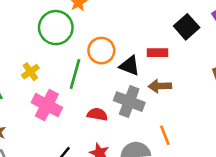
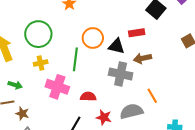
green circle: (56, 28) -> (38, 34), moved
yellow cross: (30, 72) -> (41, 63), turned 32
red semicircle: (97, 114) -> (88, 97), moved

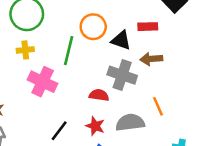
red semicircle: (88, 97) -> (99, 95), moved

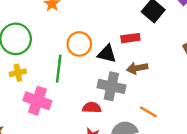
orange line: (158, 106) -> (148, 112), turned -30

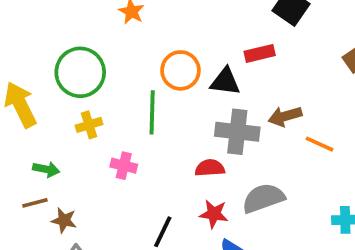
brown arrow: (137, 68) -> (285, 116), moved
pink cross: (37, 101) -> (124, 166), size x0.6
orange line: (148, 112) -> (319, 144), moved

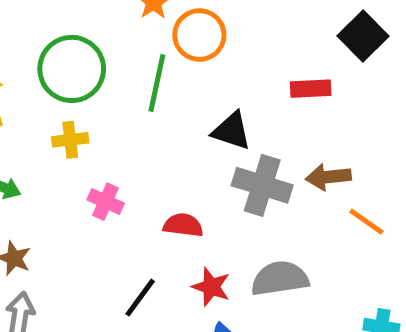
orange circle: (180, 70) -> (199, 35), moved
black triangle: (225, 82) -> (232, 131), moved
green line: (152, 112) -> (157, 83), moved
red semicircle: (210, 168) -> (183, 225), moved

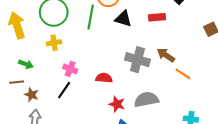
black triangle: (232, 131) -> (123, 19), moved
brown arrow: (328, 177) -> (166, 55), turned 42
black line: (140, 298) -> (64, 90), moved

